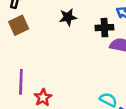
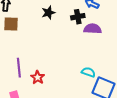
brown square: (19, 25) -> (11, 24), turned 35

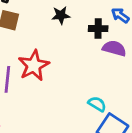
red star: (38, 77) -> (34, 65), moved, size x1.6

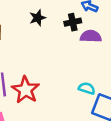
red star: (34, 65) -> (26, 90), moved

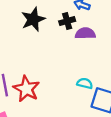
black star: (38, 18) -> (33, 19), size x1.5

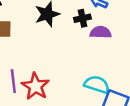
cyan semicircle: (85, 83) -> (97, 84), size x1.5

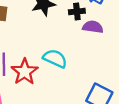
cyan semicircle: (97, 84) -> (55, 58), moved

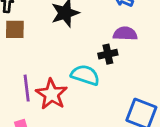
black cross: (77, 11) -> (108, 54), moved

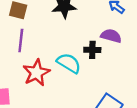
purple line: (27, 88) -> (21, 40), moved

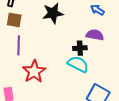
cyan semicircle: (69, 63) -> (78, 64), moved

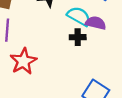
cyan semicircle: (78, 64) -> (79, 16), moved

